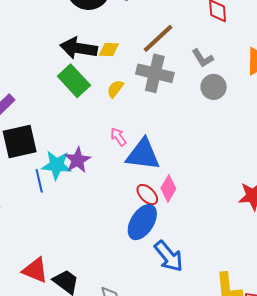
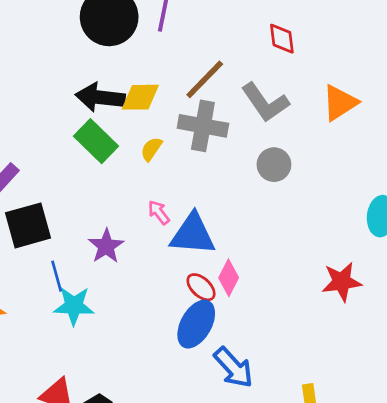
yellow diamond: (109, 49) -> (140, 97), size x1.4
gray L-shape: (203, 58) -> (265, 102), size x1.6
gray circle: (214, 87) -> (274, 165), moved
cyan star: (57, 165) -> (74, 306), moved

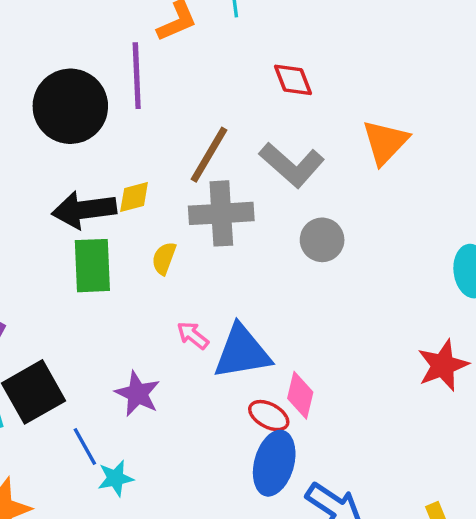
yellow diamond: (140, 97) -> (134, 197), size x0.7
green rectangle: (96, 141) -> (92, 266), turned 57
cyan star: (74, 306) -> (116, 478), size x0.7

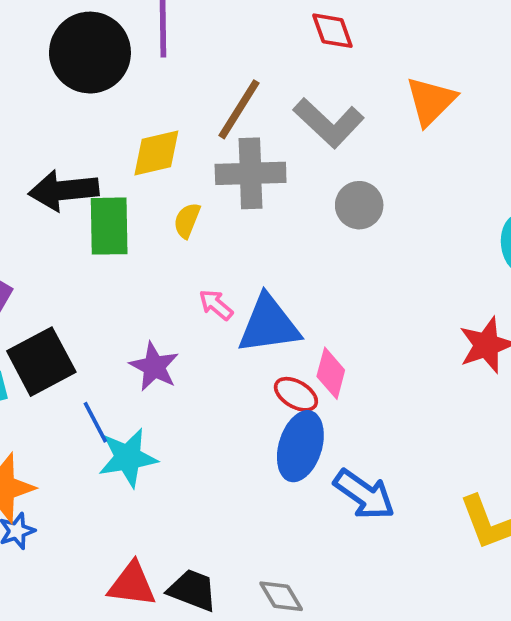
yellow diamond: (134, 197) -> (156, 153), size x1.4
black arrow: (84, 210) -> (64, 190), moved
cyan star: (116, 478) -> (128, 458), size x1.5

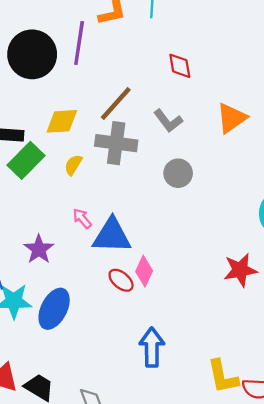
gray L-shape: (329, 123) -> (168, 121), size x0.7
green rectangle: (109, 226) -> (26, 160), turned 36
blue ellipse: (300, 446) -> (54, 309), moved
blue arrow: (364, 495) -> (152, 347), turned -135

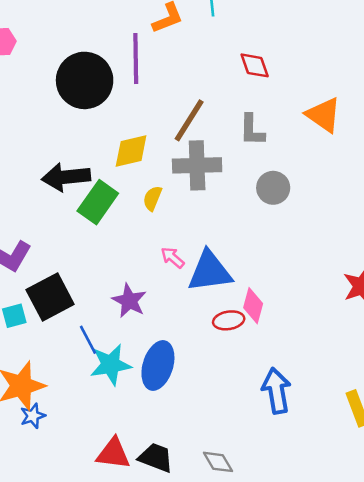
orange triangle: (232, 118) -> (324, 115), turned -40
gray L-shape: (168, 121) -> (252, 130), turned 48
red ellipse: (121, 280) -> (229, 320), turned -40

